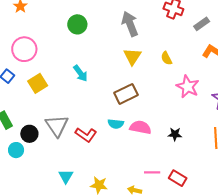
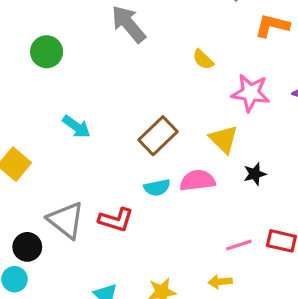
yellow triangle: (132, 56) -> (224, 139), moved

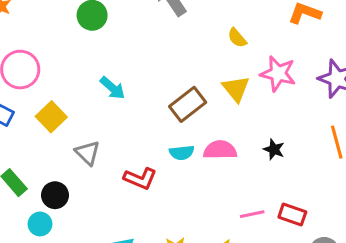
yellow triangle: (224, 139) -> (236, 89), moved
black star: (255, 174) -> (274, 149), turned 30
gray triangle: (66, 220) -> (88, 153), moved, size x0.7

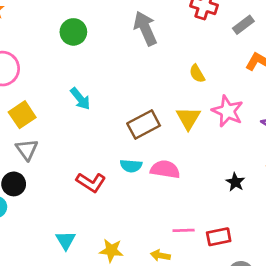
black star: (274, 149) -> (235, 182), moved
gray triangle: (88, 153) -> (27, 150), moved
red rectangle: (292, 214) -> (219, 237), turned -40

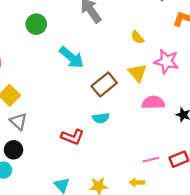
cyan arrow: (80, 99) -> (72, 57), moved, size x1.4
pink semicircle: (165, 169) -> (153, 102), moved

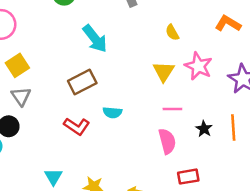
brown rectangle: (104, 84) -> (82, 82), moved
pink semicircle: (153, 102) -> (167, 141), moved, turned 65
pink line: (151, 160) -> (172, 109), moved

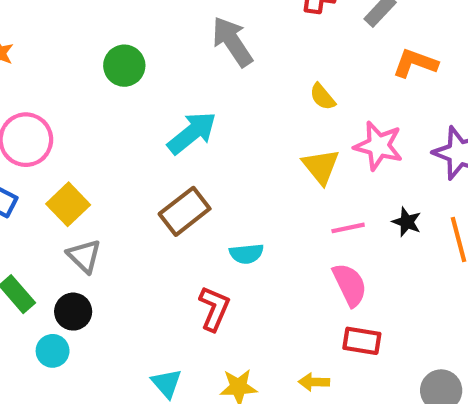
cyan arrow: (95, 39) -> (192, 133), turned -80
red L-shape: (77, 126) -> (214, 309), moved, turned -90
black star: (204, 129) -> (407, 222), moved
red rectangle: (188, 177) -> (362, 341), moved, turned 30

